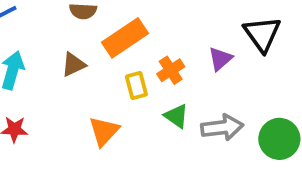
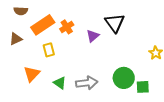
orange cross: (171, 70) -> (67, 27), moved
green triangle: (176, 116) -> (60, 83), moved
gray arrow: (222, 127) -> (87, 83), moved

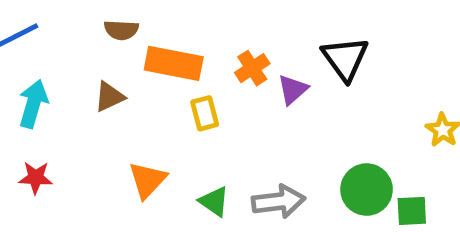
orange rectangle: (43, 25) -> (174, 63), turned 45
orange cross: (67, 27) -> (252, 68), moved
yellow rectangle: (49, 50) -> (205, 113), moved

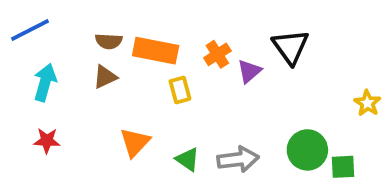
brown semicircle: (121, 30) -> (109, 41), moved

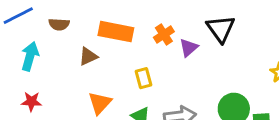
brown semicircle: (109, 41) -> (59, 24), moved
brown triangle: (105, 77) -> (88, 56), moved
yellow rectangle: (180, 90) -> (143, 78), moved

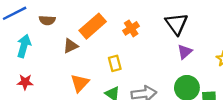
orange rectangle: (116, 32) -> (93, 26), turned -52
purple triangle: (189, 48) -> (185, 52), moved

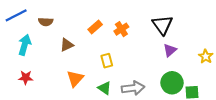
orange rectangle: (93, 26) -> (95, 27), moved, size x0.6

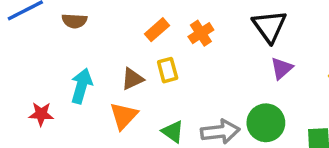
cyan arrow: (25, 45) -> (81, 86), moved
brown triangle: (67, 45) -> (132, 79), moved
yellow rectangle: (107, 61) -> (168, 70), moved
green circle: (172, 83) -> (266, 123), moved

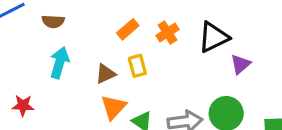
black triangle: (269, 26) -> (213, 37), moved, turned 40
cyan arrow: (81, 86) -> (59, 63), moved
orange triangle: (124, 116) -> (113, 107), moved

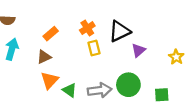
orange rectangle: (128, 29) -> (51, 34), moved
yellow rectangle: (137, 66) -> (94, 48), moved

